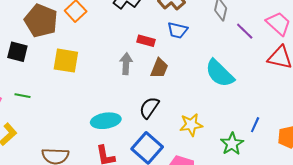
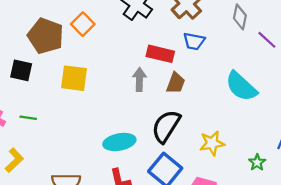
red rectangle: (146, 41) -> (160, 54), size x1.4
black semicircle: (149, 108) -> (166, 126), size x1.4
green star: (232, 144) -> (257, 162), size x0.7

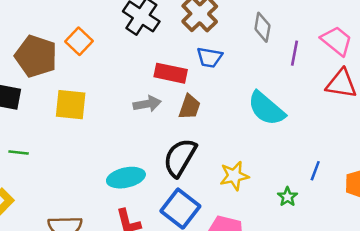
purple line: (267, 40) -> (295, 53), turned 60
gray arrow: (139, 79) -> (147, 104), turned 80

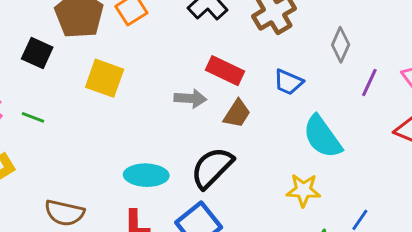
blue trapezoid: (210, 57) -> (288, 82), moved
yellow star: (234, 176) -> (303, 190), moved

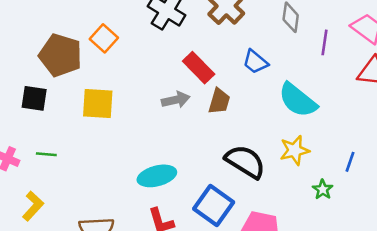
red rectangle: (225, 71) -> (199, 68), turned 36
blue trapezoid: (288, 82) -> (255, 62), turned 32
black semicircle: (212, 168) -> (245, 162), moved, turned 93

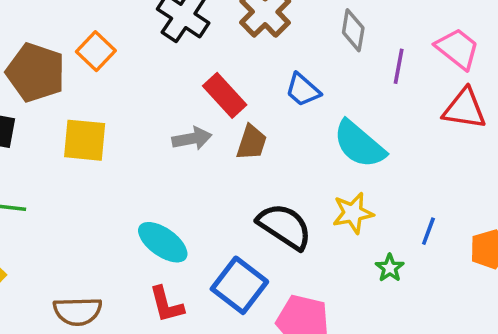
cyan ellipse: (157, 176) -> (163, 242), turned 48

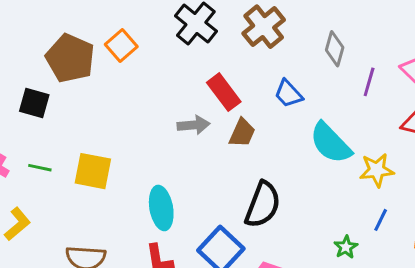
yellow square: (85, 140) -> (93, 171), moved
yellow star: (353, 213) -> (377, 170), moved
black semicircle: (285, 226) -> (263, 205), turned 72
cyan ellipse: (163, 242) -> (161, 208), turned 39

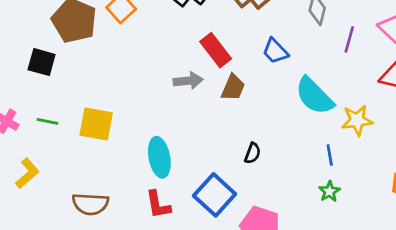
black semicircle: (263, 205) -> (253, 153), size x0.5
blue line: (381, 220) -> (330, 155), moved, turned -35

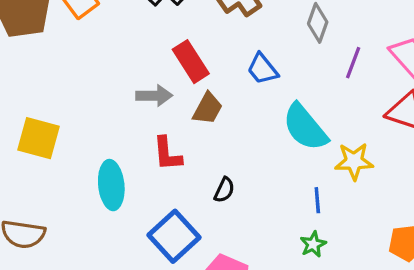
red L-shape: (158, 205) -> (167, 154), moved

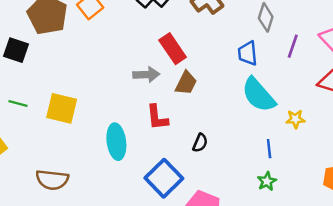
blue trapezoid: (262, 69) -> (248, 53), moved, turned 35
yellow star: (354, 161) -> (295, 119), size x0.7

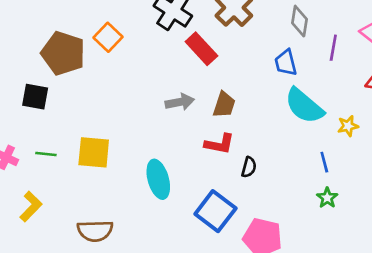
red rectangle: (173, 49) -> (201, 49), moved
red L-shape: (157, 117) -> (219, 144), moved, turned -64

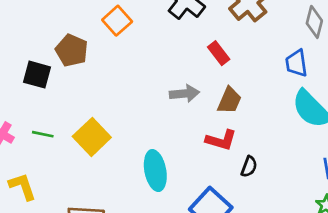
red rectangle: (201, 49) -> (219, 53), moved, size x0.7
brown pentagon: (63, 53) -> (72, 50), moved, size x0.7
yellow square: (94, 152) -> (92, 137), turned 36
yellow L-shape: (31, 206) -> (22, 186), turned -68

